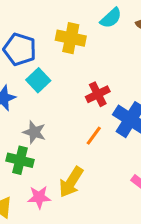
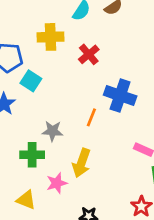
red cross: (98, 94) -> (89, 54), moved
gray star: (34, 132) -> (52, 131), moved

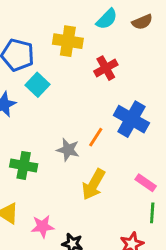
gray star: (52, 131) -> (68, 150), moved
yellow arrow: (81, 163) -> (93, 184), moved
pink star: (57, 183) -> (43, 226), moved

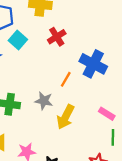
red cross: (106, 68) -> (57, 37), moved
gray star: (68, 150) -> (44, 101), moved

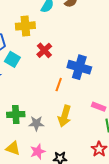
gray star: (44, 101) -> (36, 123), moved

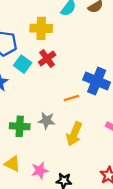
red cross: (44, 50) -> (47, 59), moved
orange line: (59, 85) -> (71, 98), turned 48
gray star: (36, 123) -> (47, 121), moved

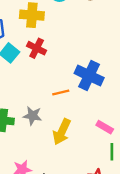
red cross: (47, 59) -> (37, 48), turned -30

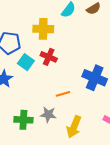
orange line: (61, 93) -> (63, 94), moved

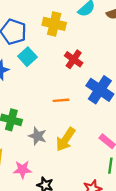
red cross: (49, 57) -> (74, 59), moved
gray star: (48, 114) -> (37, 136), moved

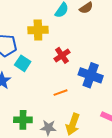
red cross: (74, 59) -> (62, 55), turned 35

